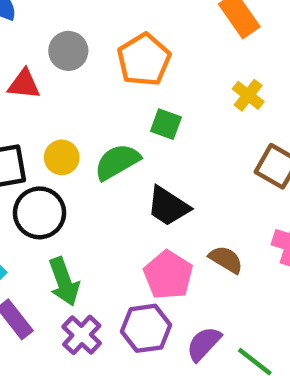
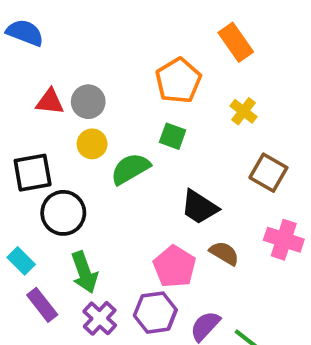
gray circle: (68, 51) -> (88, 102), moved
orange pentagon: (144, 60) -> (178, 81), moved
yellow circle: (62, 157) -> (92, 144), moved
black trapezoid: (168, 206) -> (199, 207), moved

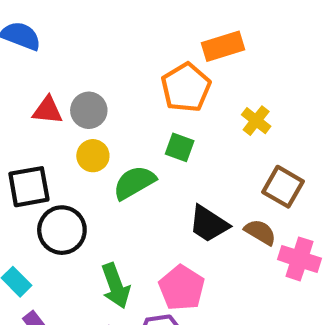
orange rectangle: (236, 42) -> (223, 46), moved, turned -72
brown semicircle: (224, 253) -> (260, 232), moved
green arrow: (84, 272) -> (116, 286), moved

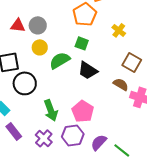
black trapezoid: (209, 224) -> (88, 70), moved

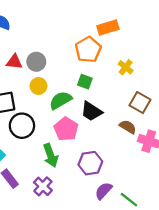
pink pentagon: (83, 111) -> (66, 129), moved
purple hexagon: (73, 135) -> (90, 163), moved

